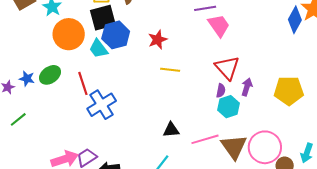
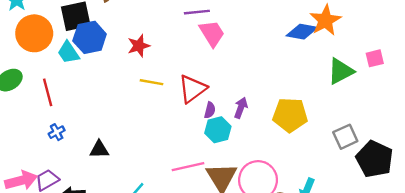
blue diamond: (295, 20) -> (302, 32), turned 68
red triangle: (227, 68) -> (192, 89), moved, turned 32
blue cross: (102, 105) -> (57, 132), moved, size x0.5
black triangle: (171, 130) -> (99, 149), moved

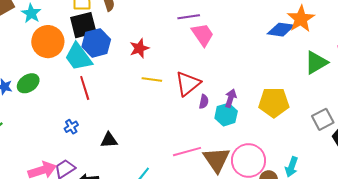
cyan trapezoid: (68, 52) -> (78, 57), size x1.4
red line: (48, 92) -> (85, 88), moved
cyan hexagon: (218, 130) -> (226, 115), moved

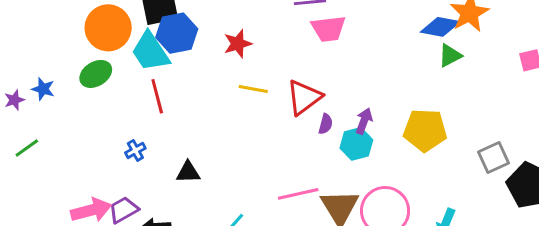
pink trapezoid: (203, 35) -> (329, 29), turned 115
green triangle: (316, 62) -> (450, 56), moved, size x0.7
green ellipse: (28, 83) -> (96, 74), moved

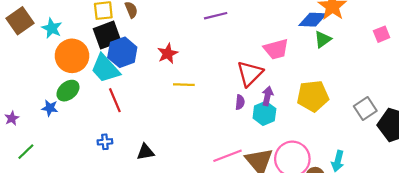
pink trapezoid: (329, 29) -> (276, 49), moved
blue star: (43, 89) -> (50, 108), moved
red triangle: (304, 97) -> (250, 74), moved
blue cross: (135, 150) -> (105, 142), turned 32

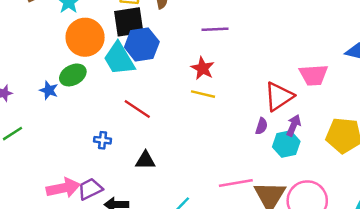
purple line: (216, 16) -> (215, 29), moved
red star: (168, 53) -> (203, 68), moved, turned -30
red line: (115, 100) -> (137, 109), moved, turned -45

